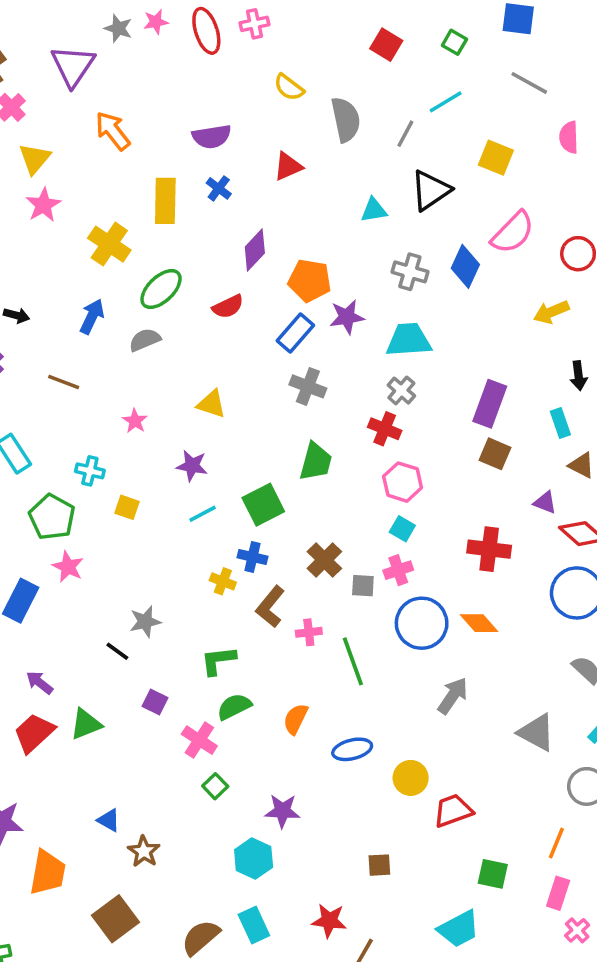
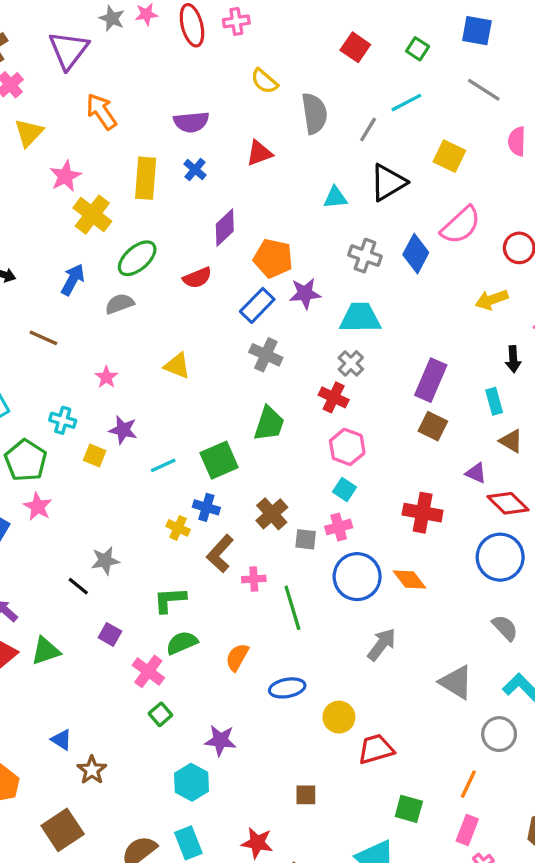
pink star: (43, 205) -> (65, 176), moved
purple star: (192, 466) -> (123, 430), moved

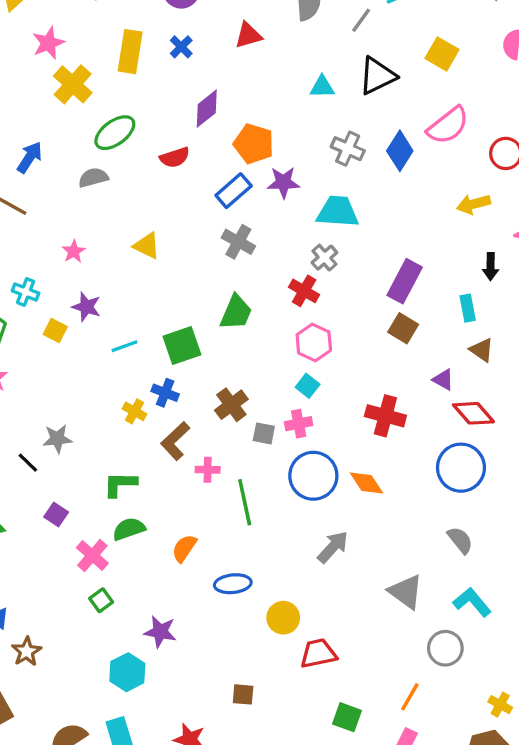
blue arrow: (73, 280) -> (30, 157), moved

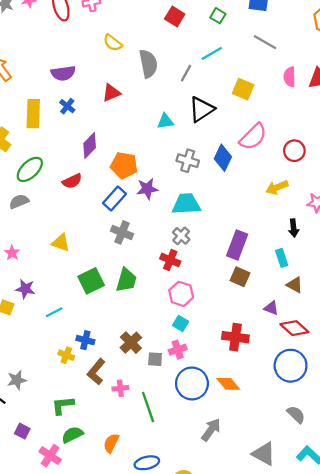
green square: (182, 346) -> (91, 281), moved

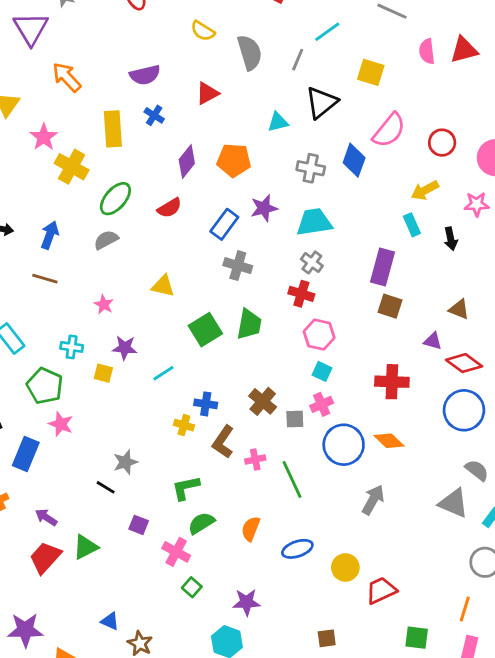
orange pentagon: (124, 165) -> (234, 160), moved
cyan rectangle: (282, 258) -> (412, 225), moved
gray triangle: (264, 454) -> (454, 503), moved

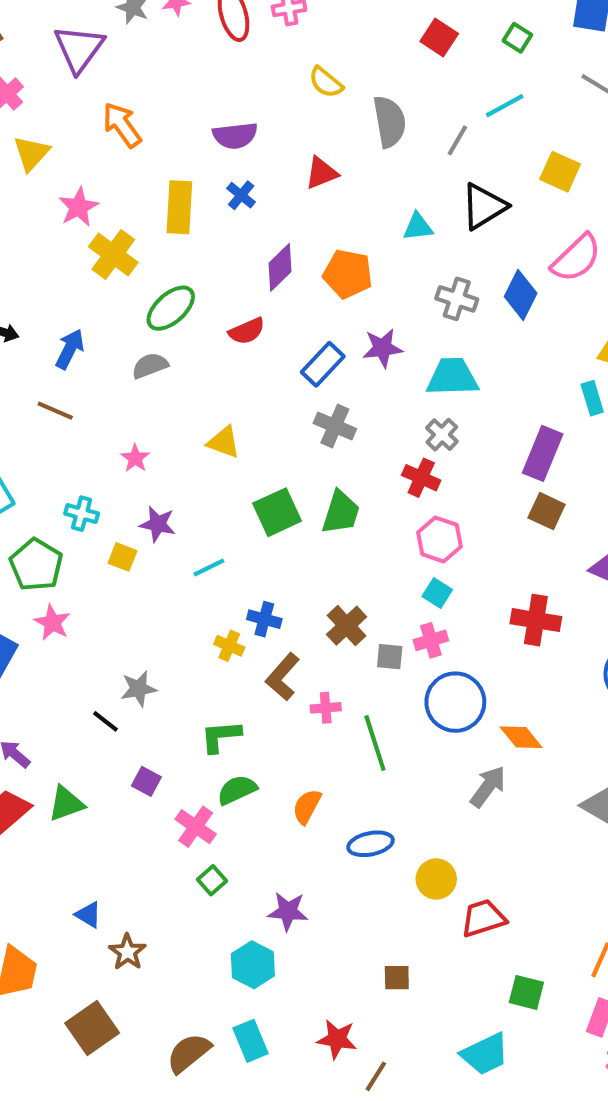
orange diamond: (389, 441) -> (521, 737), moved

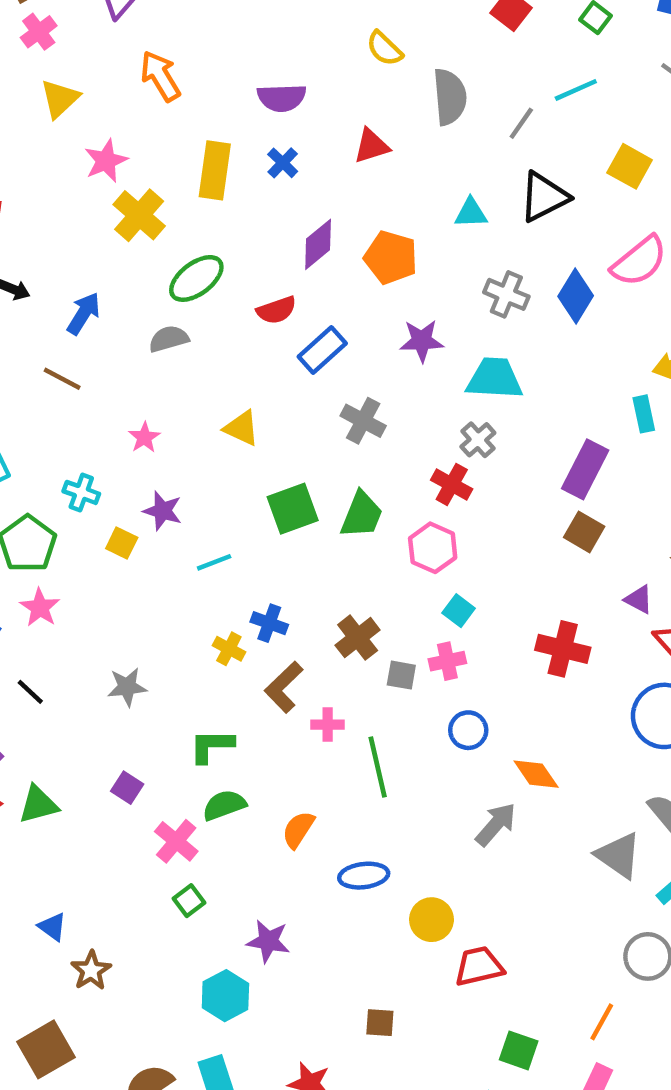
blue rectangle: (323, 364) -> (322, 350), moved
pink hexagon: (439, 540) -> (433, 548), moved
blue circle: (455, 702) -> (468, 730), size x0.6
black line: (106, 721) -> (30, 692), moved

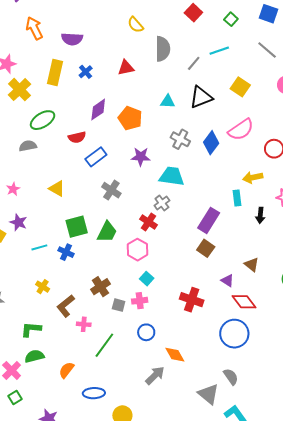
purple semicircle: (282, 98) -> (72, 39), moved
blue cross: (269, 623) -> (66, 252), moved
green line: (378, 767) -> (104, 345), turned 44

